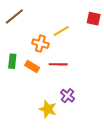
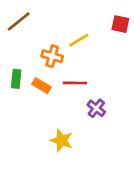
purple cross: (68, 96) -> (96, 108), moved

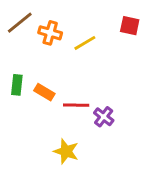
orange cross: (52, 56) -> (50, 33), moved
red line: (75, 83) -> (76, 105), moved

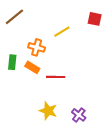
orange cross: (50, 33) -> (37, 47), moved
purple cross: (104, 117) -> (79, 115), moved

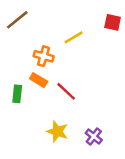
green rectangle: (12, 62) -> (17, 94), moved
red line: (56, 77) -> (66, 91), turned 42

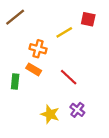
red square: (113, 22) -> (88, 19), moved
red line: (66, 91) -> (69, 77), moved
purple cross: (94, 136) -> (77, 110), moved

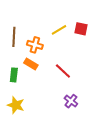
brown line: (15, 17) -> (14, 37), moved, turned -48
red square: (88, 19) -> (81, 29), moved
yellow star: (50, 114) -> (16, 105), moved

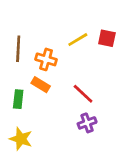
purple cross: (71, 101) -> (87, 123), moved, turned 32

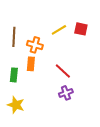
orange rectangle: (41, 85) -> (31, 64), turned 64

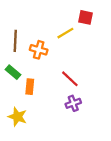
red square: (81, 29) -> (86, 17), moved
orange rectangle: (31, 64) -> (30, 87), moved
green rectangle: (14, 75) -> (13, 72), moved, turned -56

